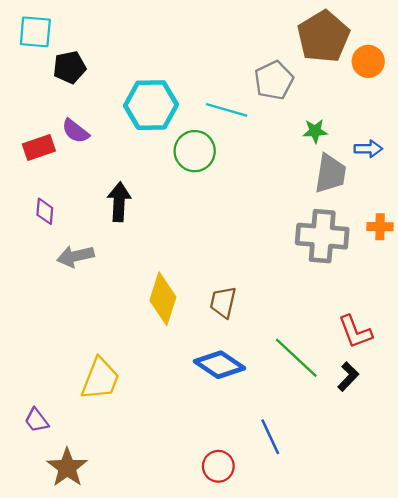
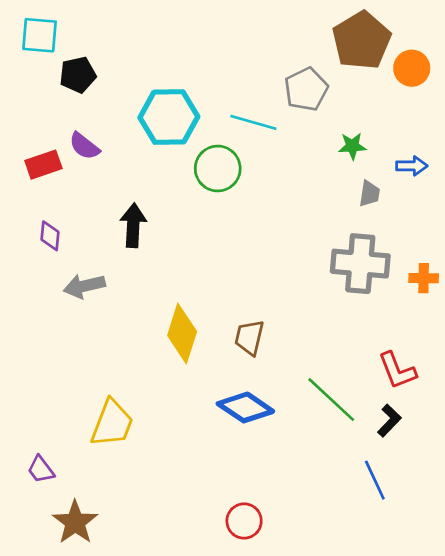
gray trapezoid: (330, 174) -> (369, 194), size x0.6
orange cross: (380, 227) -> (424, 278), moved
blue line: (270, 437) -> (375, 480), moved

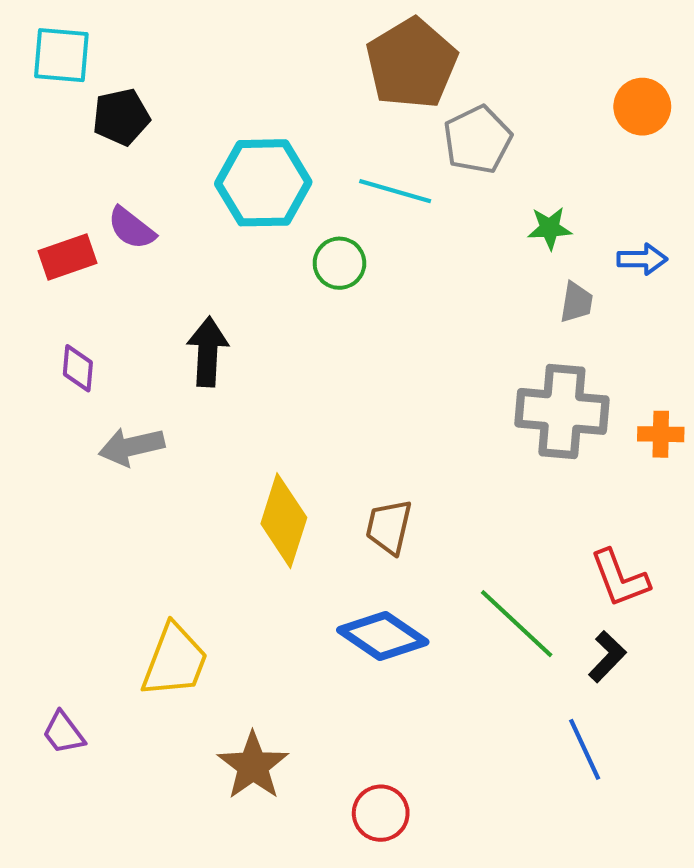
brown pentagon: (362, 40) -> (412, 63), moved
green circle: (218, 169) -> (339, 263), size x0.7
brown star: (75, 522) -> (253, 766), moved

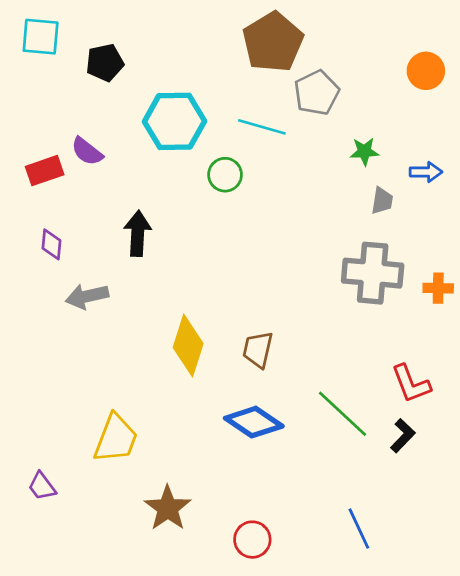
black pentagon: (121, 117) -> (105, 63), moved
blue line: (585, 749) -> (359, 529), moved

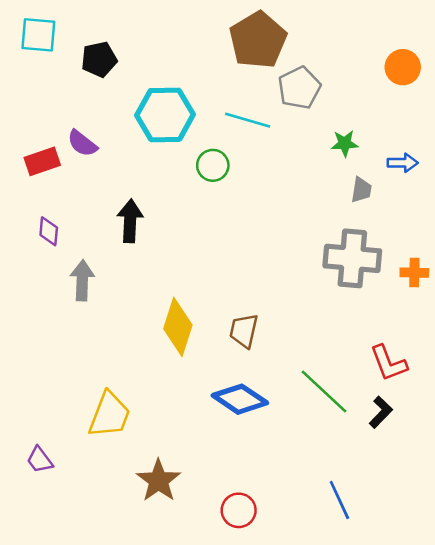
gray arrow: (87, 296) -> (82, 280), turned 105

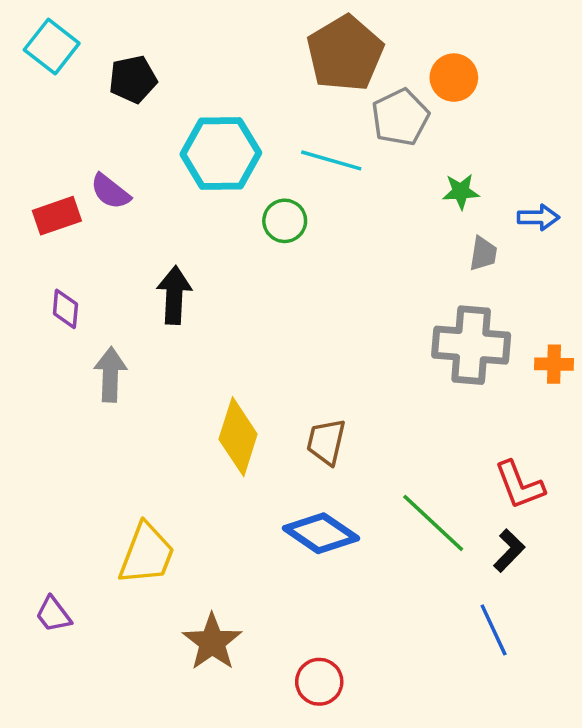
cyan square: (38, 35) -> (52, 47), turned 33
orange circle: (403, 67) -> (454, 78), moved
blue line: (339, 500) -> (494, 630), moved

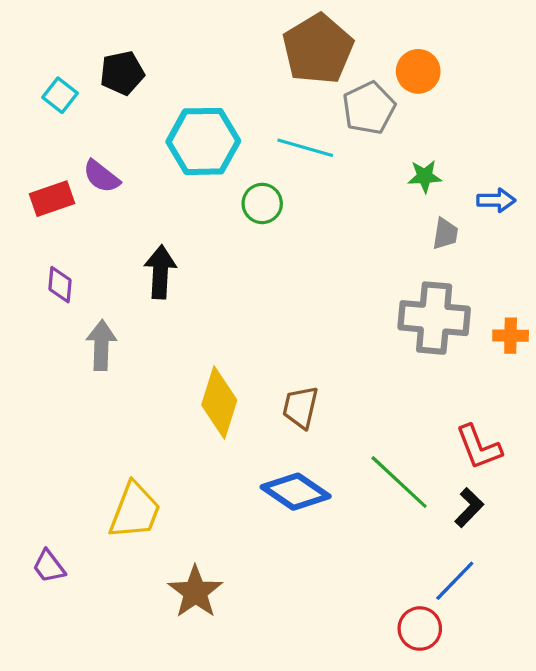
cyan square: (52, 47) -> (60, 95), moved, size x0.7
blue line: (494, 630) -> (455, 581), turned 69
red circle: (319, 682) -> (420, 629), moved

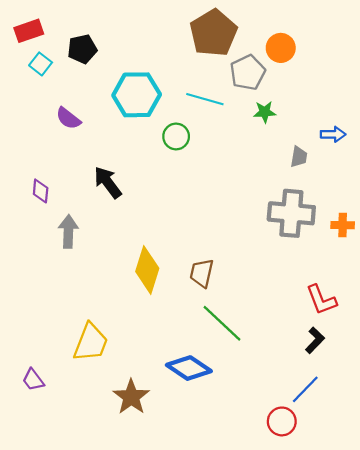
green star: (425, 176) -> (265, 112), moved
red rectangle: (52, 199) -> (29, 31), moved
black arrow: (160, 272) -> (108, 182), turned -40
green line: (399, 482) -> (222, 323), moved
blue diamond: (296, 492) -> (189, 368), moved

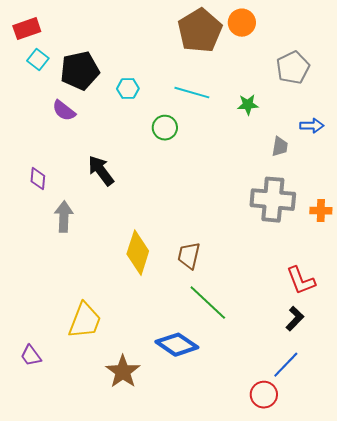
orange circle: (281, 48) -> (242, 23), moved
black pentagon: (82, 49) -> (80, 71), moved, size x1.4
gray pentagon: (248, 72) -> (293, 68), moved
cyan hexagon: (137, 95) -> (128, 89), size x0.5

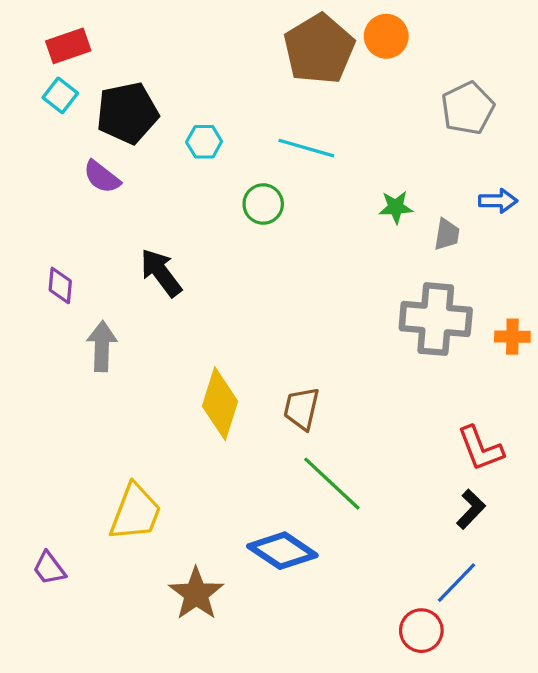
red rectangle: (27, 29) -> (68, 46), moved
green star: (248, 105) -> (396, 207), moved

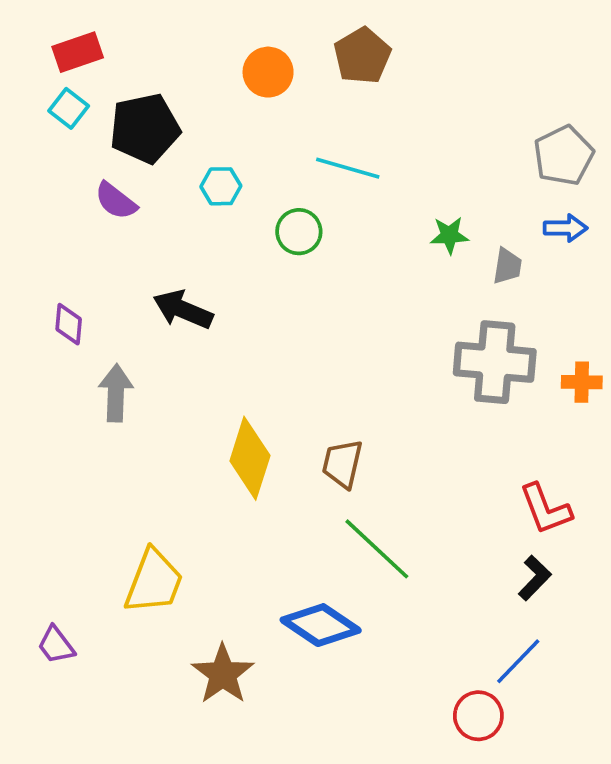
orange circle: (386, 36) -> (268, 72), moved
brown pentagon: (319, 49) -> (362, 56), size x0.7
gray pentagon: (468, 108) -> (564, 155), moved
cyan hexagon: (204, 142) -> (221, 186), moved
black arrow: (161, 273) -> (183, 310), turned -30

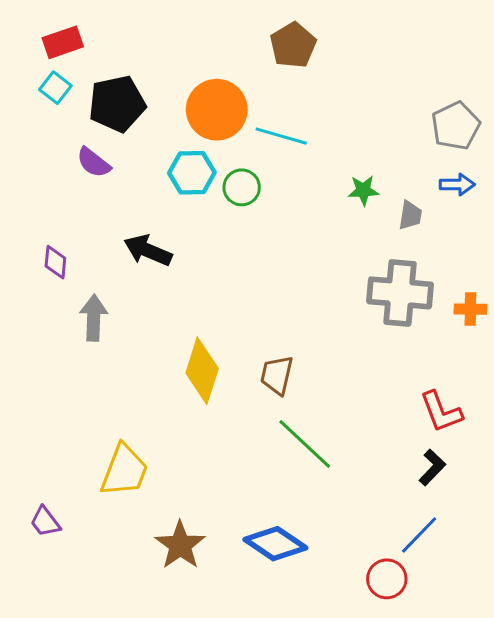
orange circle: (268, 72) -> (217, 110), moved, size x1.5
cyan hexagon: (221, 186) -> (192, 173), moved, size x1.4
blue diamond: (321, 625) -> (275, 544), moved

